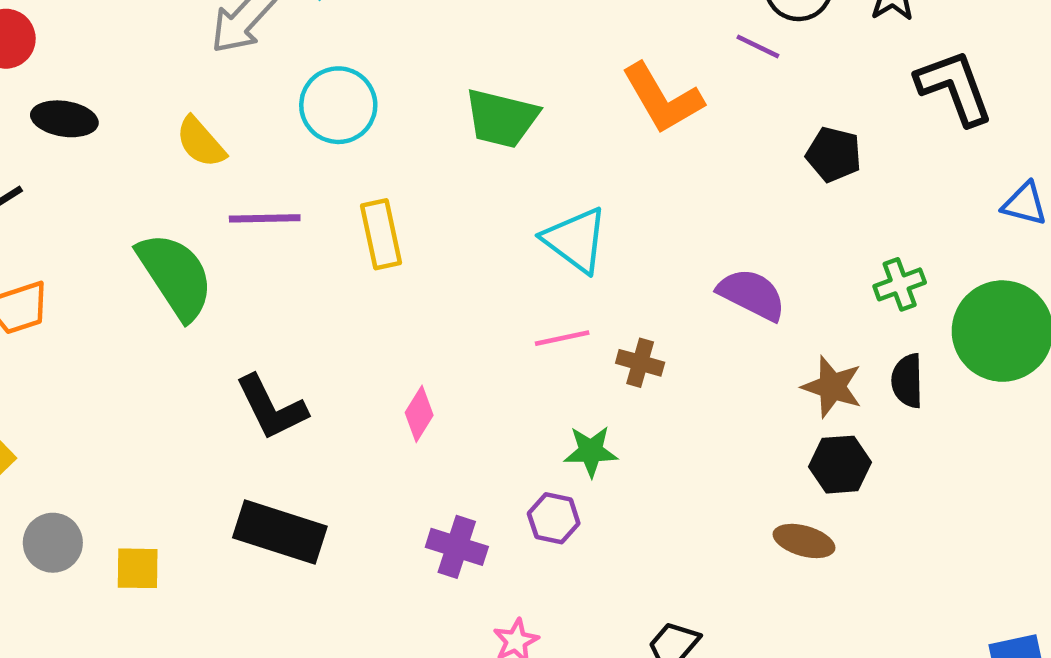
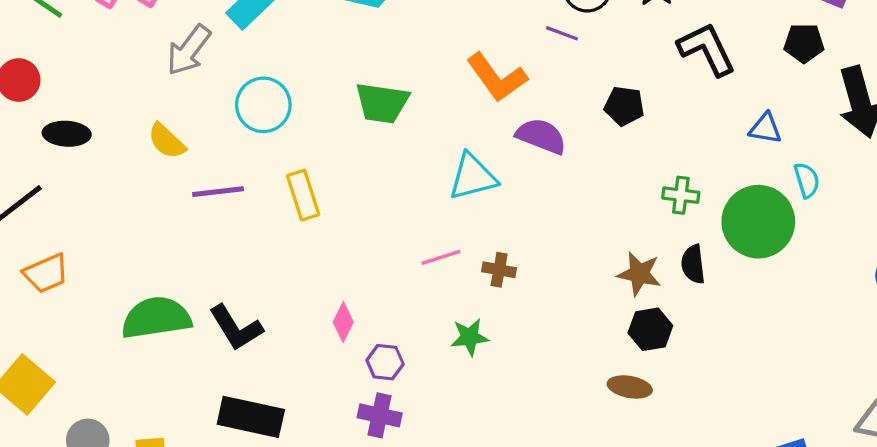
cyan triangle: (576, 240) -> (473, 177), moved, turned -46
green semicircle: (175, 276) -> (156, 318), moved, turned -60
green cross: (900, 284) -> (681, 195), turned 33
purple semicircle: (752, 294) -> (541, 136), moved
purple hexagon: (554, 518) -> (385, 362), moved

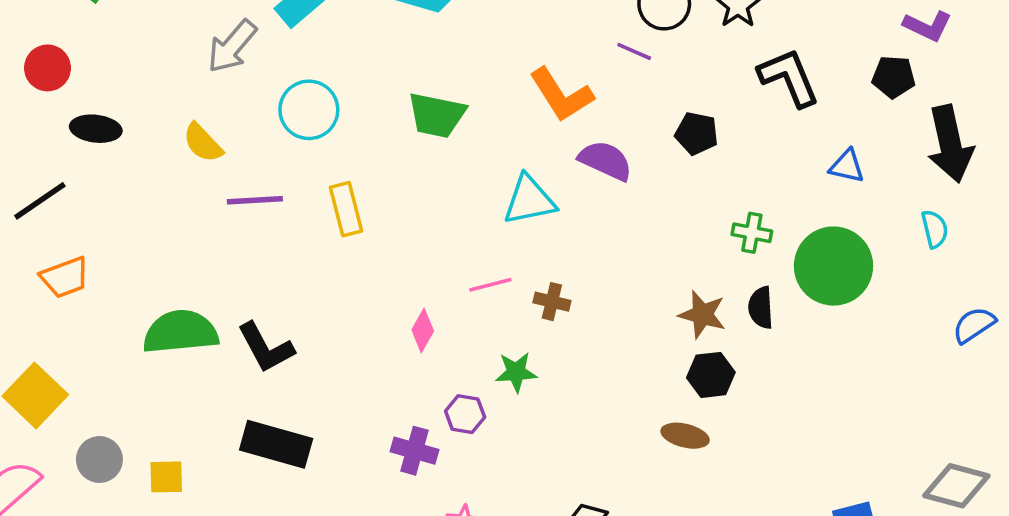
cyan semicircle: (807, 180) -> (935, 229), moved
pink diamond: (343, 322) -> (423, 330), moved
purple hexagon: (385, 362) -> (465, 414), moved

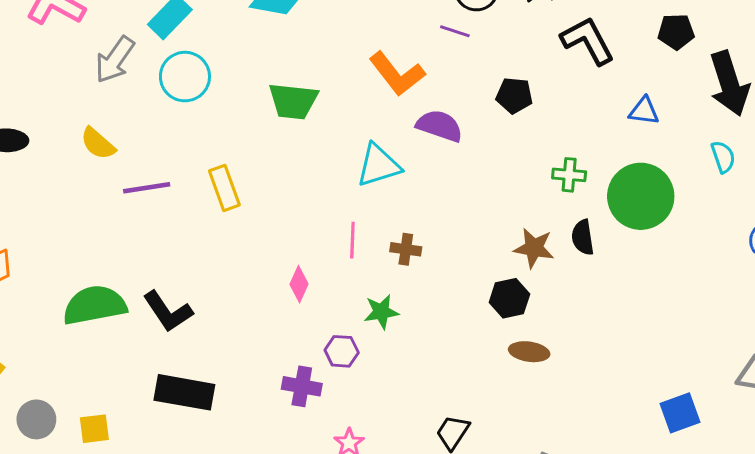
cyan circle: (309, 110) -> (185, 77), moved
pink line: (490, 285) -> (352, 240), turned -68
black hexagon: (711, 375) -> (509, 298), moved

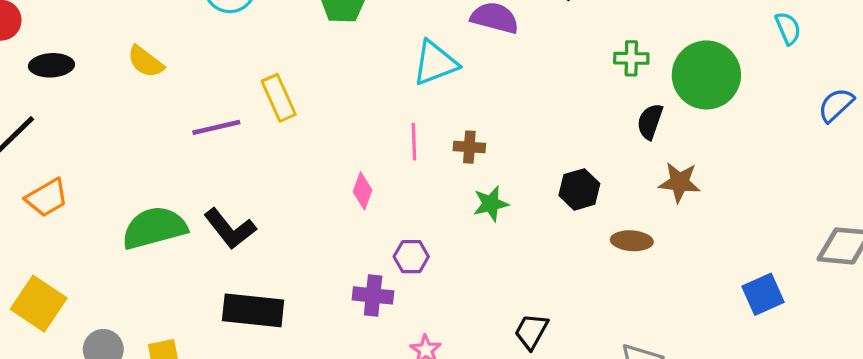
purple line: (147, 188) -> (216, 127), moved
black semicircle: (583, 237) -> (650, 122), turned 32
brown star: (534, 248) -> (679, 182), moved
green star: (381, 312) -> (491, 204), moved
brown ellipse: (529, 352) -> (632, 241), moved

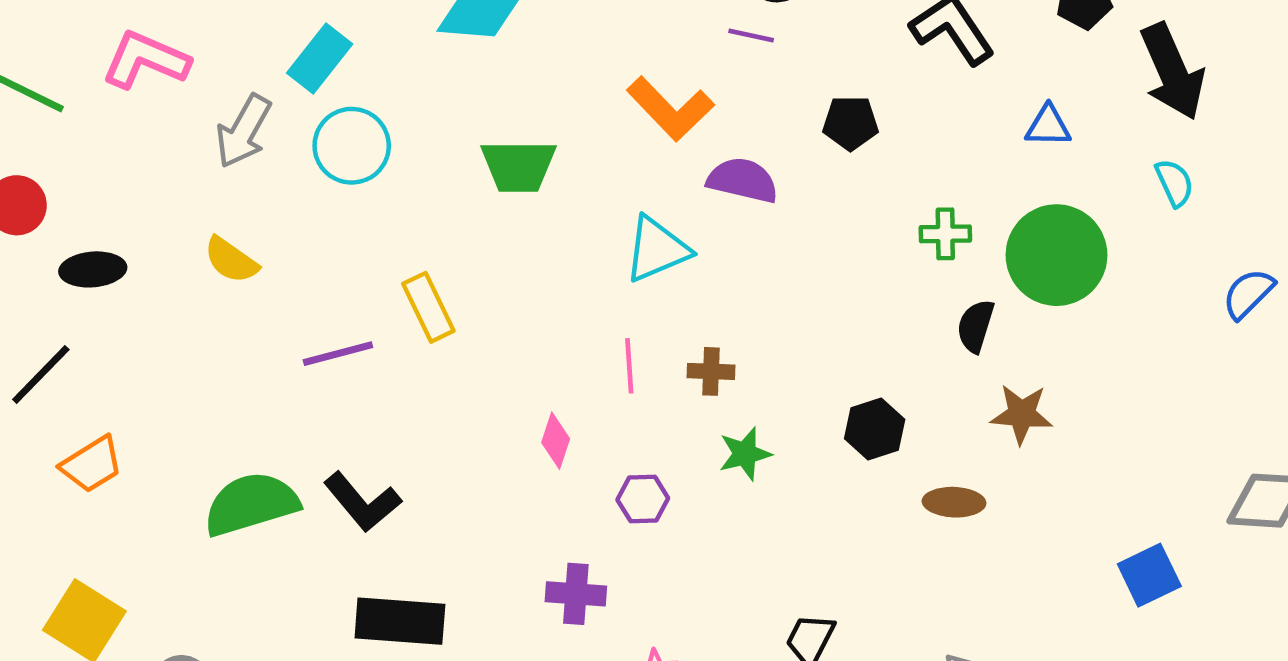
purple hexagon: (411, 257) -> (643, 499), moved

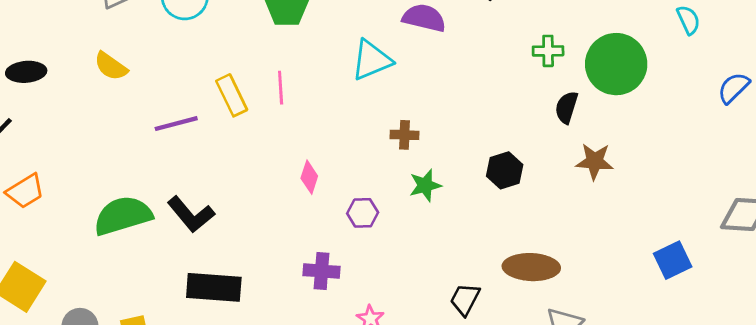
pink line: (629, 366) -> (281, 88), moved
brown ellipse: (954, 502) -> (531, 267), moved, size x1.5

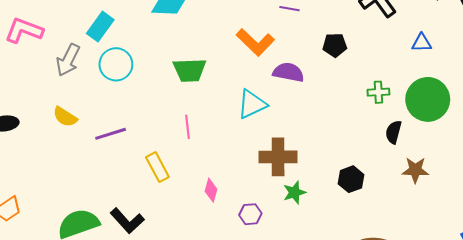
yellow rectangle: (232, 95) -> (157, 167), moved
purple line: (176, 124) -> (111, 134), moved
brown cross: (405, 135) -> (278, 157), size x1.8

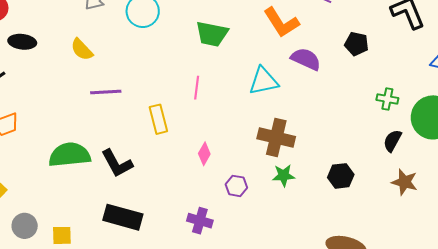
purple line: (111, 134) -> (106, 92), moved

